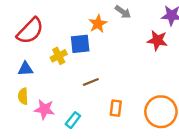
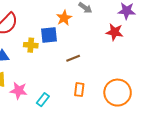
yellow cross: (59, 56) -> (31, 45), turned 32
brown line: (91, 82) -> (73, 58), moved

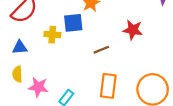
red star: (115, 32) -> (133, 30), moved
orange rectangle: (79, 90) -> (108, 86), size x1.5

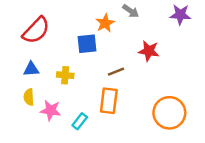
yellow cross: (52, 35) -> (65, 75), moved
orange rectangle: (108, 86) -> (109, 101), moved

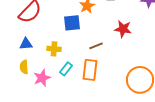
pink star: (51, 110) -> (42, 78), turned -30
cyan rectangle: (80, 121) -> (66, 69), moved

